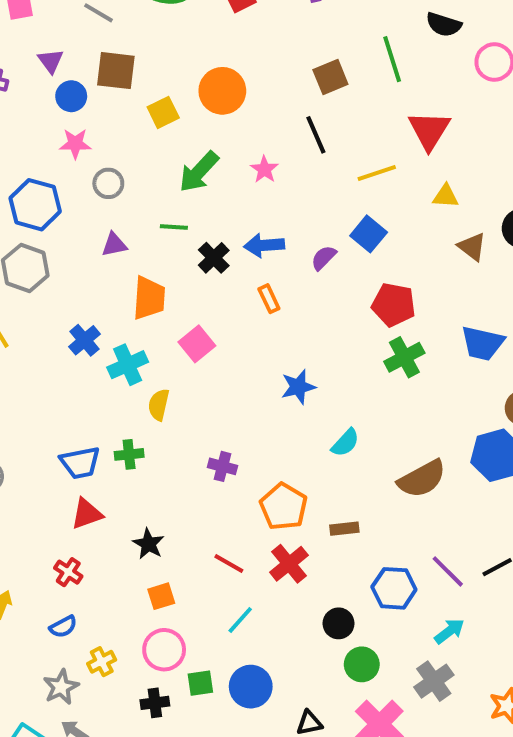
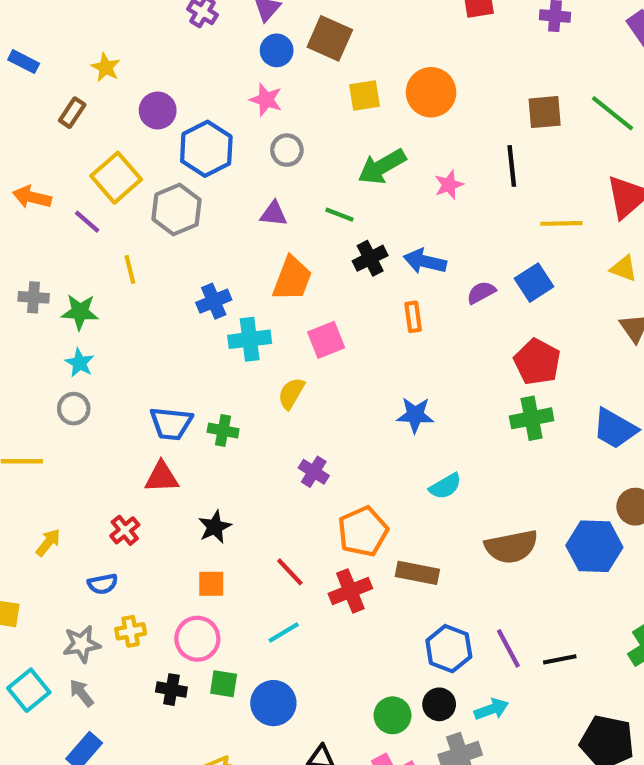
green line: (392, 59) -> (612, 113), turned -51
yellow semicircle: (159, 405) -> (291, 393), moved
brown rectangle: (344, 529) -> (417, 573), size x1.4
black circle: (339, 623) -> (439, 704), moved

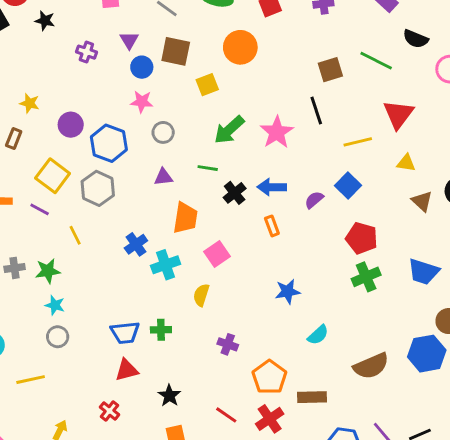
orange circle: (431, 92) -> (240, 47), moved
pink star: (449, 185) -> (277, 132), size x1.6

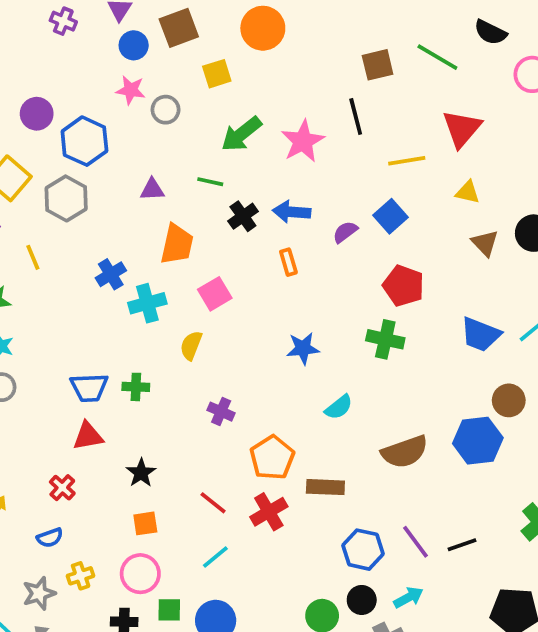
brown square: (176, 51) -> (179, 28), turned -36
gray circle: (163, 132) -> (166, 110), moved
green cross: (366, 277) -> (385, 339), moved, turned 32

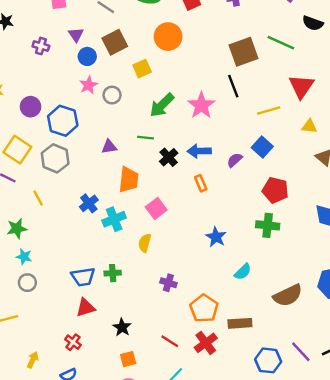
brown square: (378, 65) -> (243, 52), size x1.4
pink star: (131, 90) -> (88, 85), turned -30
blue star: (303, 348) -> (216, 237), turned -30

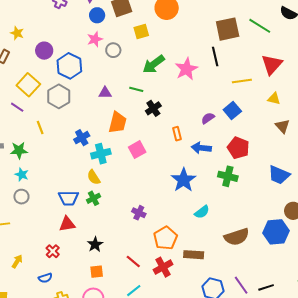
blue arrow: (199, 151) -> (201, 148), moved
blue star: (216, 237) -> (184, 180), size x1.4
yellow semicircle: (145, 243) -> (94, 177), moved, turned -56
green cross: (113, 273) -> (94, 198), turned -32

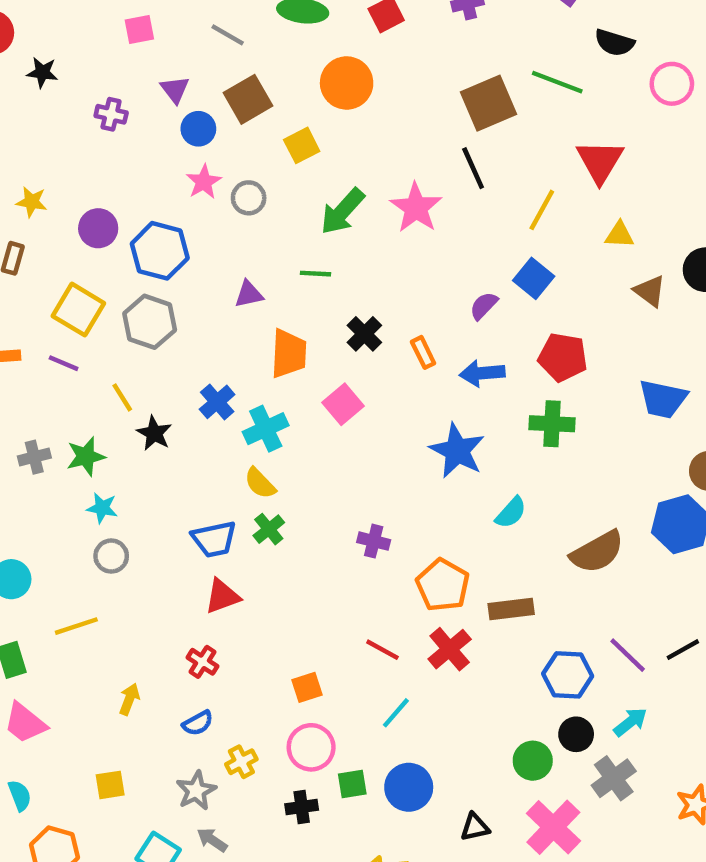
yellow line: (242, 81) -> (542, 210), turned -42
black cross: (153, 108) -> (364, 334), moved
black star: (95, 244) -> (154, 433), moved

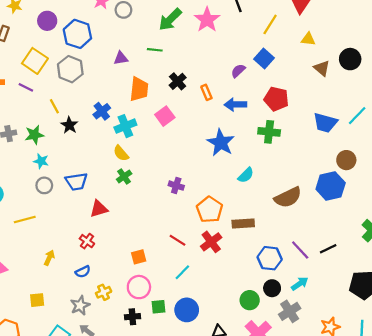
blue trapezoid: (214, 539) -> (76, 182), moved

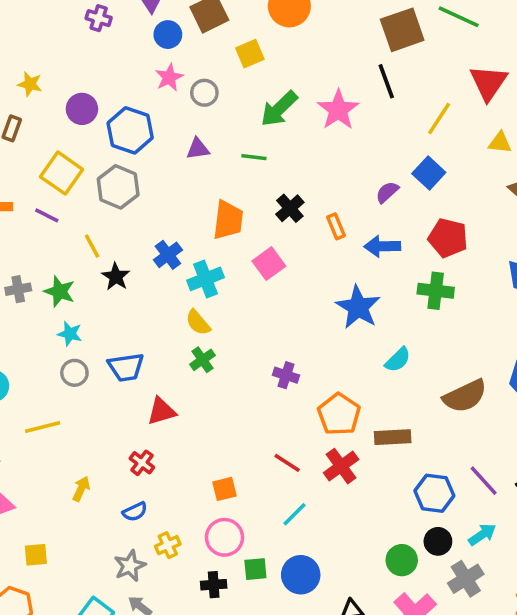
purple triangle: (121, 58) -> (198, 149), moved
green star: (34, 135) -> (60, 291), turned 30
yellow square: (37, 300) -> (36, 555), moved

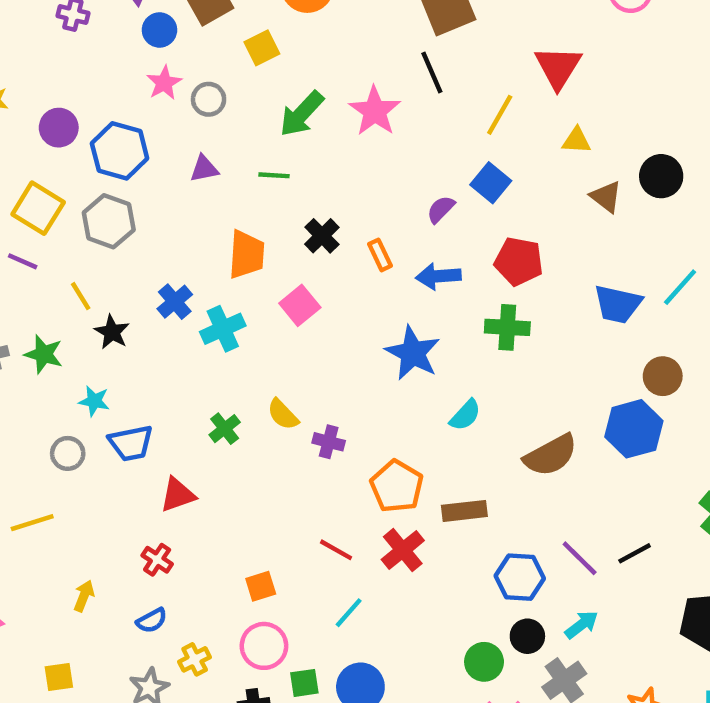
yellow semicircle: (198, 323) -> (283, 414), moved
cyan star: (70, 334) -> (94, 401), moved
yellow square: (36, 555) -> (59, 677), moved

